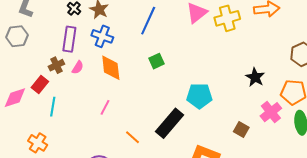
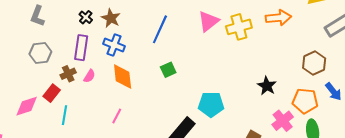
gray hexagon: (17, 36) -> (40, 53), moved

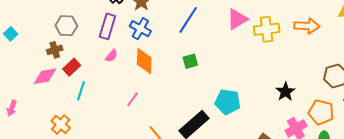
brown cross: (68, 74) -> (55, 50), moved

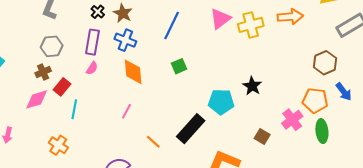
pink semicircle: (111, 56) -> (92, 68), moved
black star: (285, 92) -> (252, 86), moved

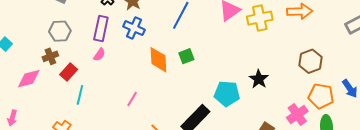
brown hexagon: (325, 63) -> (310, 61), moved
orange diamond: (133, 72) -> (158, 60), moved
pink diamond: (37, 99) -> (29, 79), moved

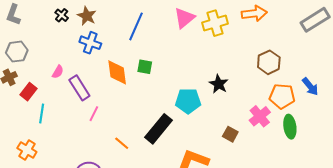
purple rectangle: (101, 29) -> (79, 88), moved, turned -40
green square: (186, 56) -> (145, 67), turned 35

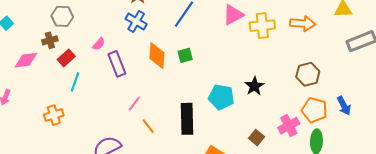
green square: (145, 67) -> (185, 55), turned -35
pink line: (94, 114) -> (134, 104), moved
black rectangle: (159, 129) -> (187, 119), turned -52
orange cross: (27, 150) -> (54, 115), turned 30

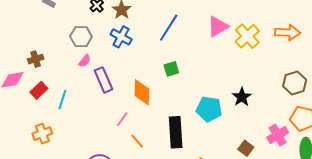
gray hexagon: (62, 16) -> (81, 37), moved
yellow cross: (262, 26) -> (247, 36), turned -35
orange diamond: (157, 56) -> (142, 92), moved
red rectangle: (66, 58) -> (39, 90), moved

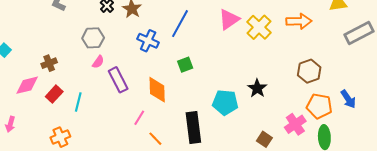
blue cross: (121, 37) -> (148, 41), moved

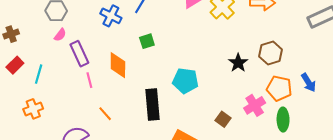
black star: (257, 88) -> (238, 63), moved
pink line: (139, 118) -> (89, 80), moved, turned -49
orange cross: (60, 137) -> (33, 109), moved
orange line: (155, 139) -> (105, 114), moved

